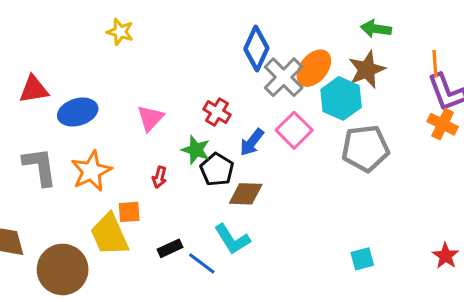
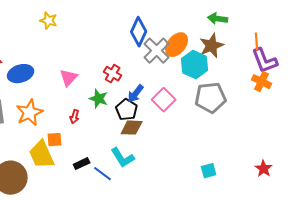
pink square: (294, 130) -> (164, 100), moved
black pentagon: (217, 170) -> (127, 110), moved

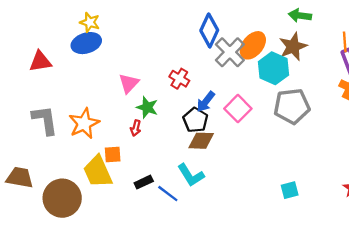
yellow star: (49, 21) -> (90, 22), moved
blue ellipse: (21, 74) -> (86, 43), moved
green star: (99, 99) -> (147, 107), moved

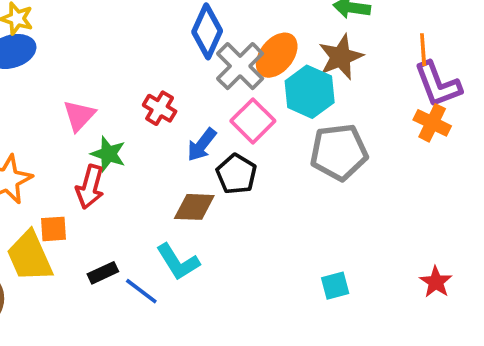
pink square: (238, 109) -> (253, 121), moved
black pentagon: (195, 120) -> (236, 174), moved
red arrow: (136, 128) -> (90, 187), size x1.6

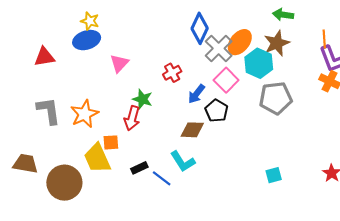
red cross: (160, 108) -> (172, 73), turned 30
pink triangle: (79, 115) -> (119, 63), moved

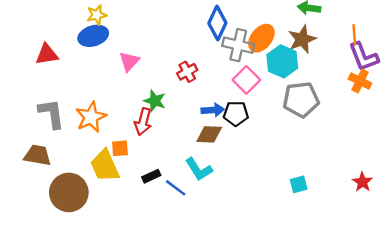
yellow star: (90, 21) -> (97, 15), turned -30
gray cross: (219, 48) -> (238, 45), turned -32
blue arrow: (196, 94) -> (213, 110), moved, turned -132
black pentagon: (217, 111) -> (236, 114), turned -30
brown trapezoid: (25, 164) -> (38, 155), moved

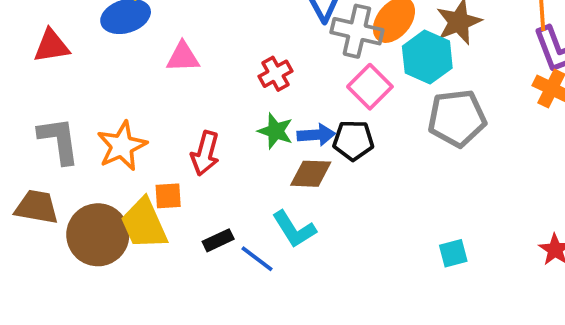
pink triangle: (129, 61) -> (183, 57), turned 45
green star: (155, 101) -> (276, 131), moved
brown circle: (69, 192) -> (98, 235), moved

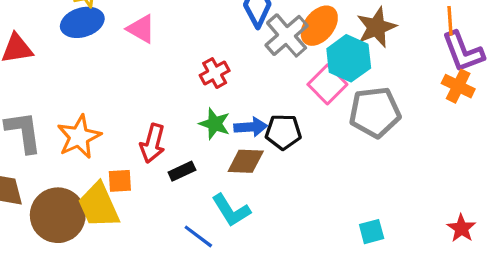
gray cross: (357, 31) -> (287, 35), turned 36
pink triangle: (183, 57) -> (141, 29), moved, turned 32
pink square: (370, 87) -> (327, 84), moved
black rectangle: (218, 240) -> (182, 171), moved

